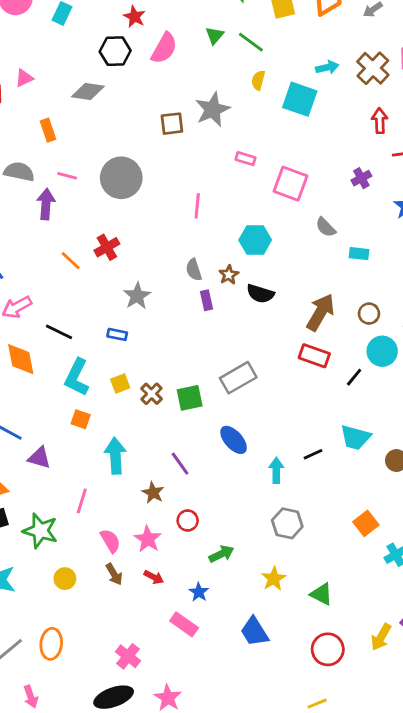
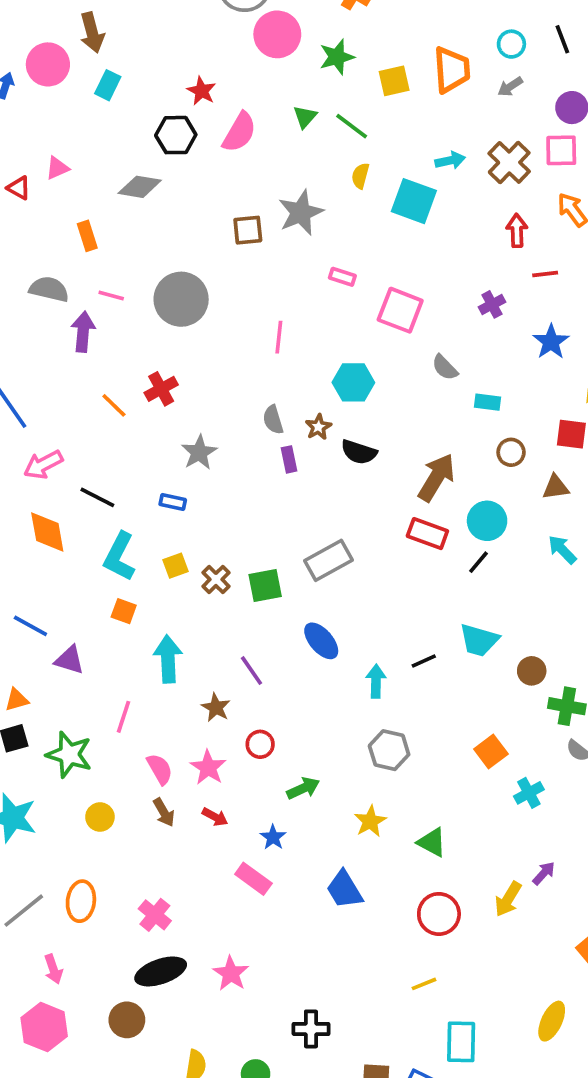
brown circle: (369, 314) -> (511, 452), moved
cyan circle: (382, 351) -> (487, 521), moved
pink cross: (128, 656) -> (155, 915), moved

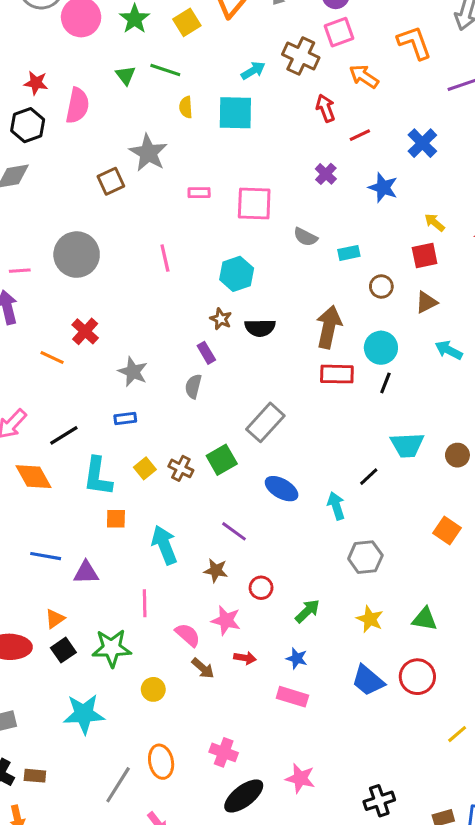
gray semicircle: (273, 420) -> (193, 386), moved, turned 50
black line: (97, 497) -> (64, 435), turned -40
red circle: (439, 914) -> (417, 677), moved

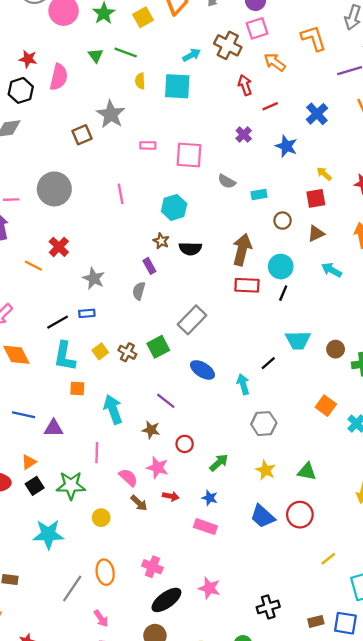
black line: (64, 435) -> (58, 322), moved

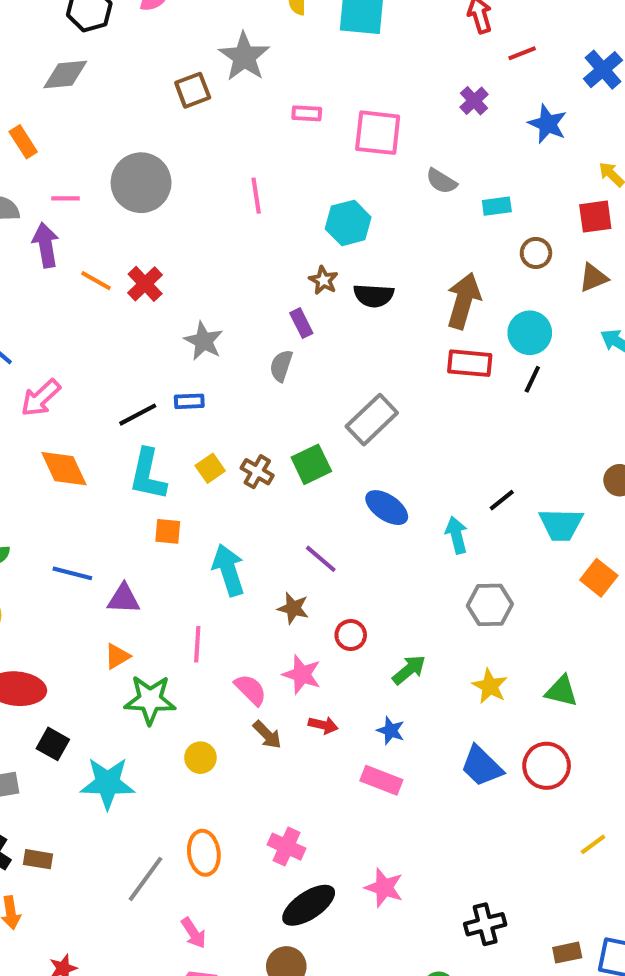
orange line: (33, 266) -> (96, 281), moved
cyan trapezoid: (298, 340) -> (561, 525), moved
orange triangle: (29, 462) -> (117, 656), moved
black square: (35, 486) -> (53, 744), moved, turned -30

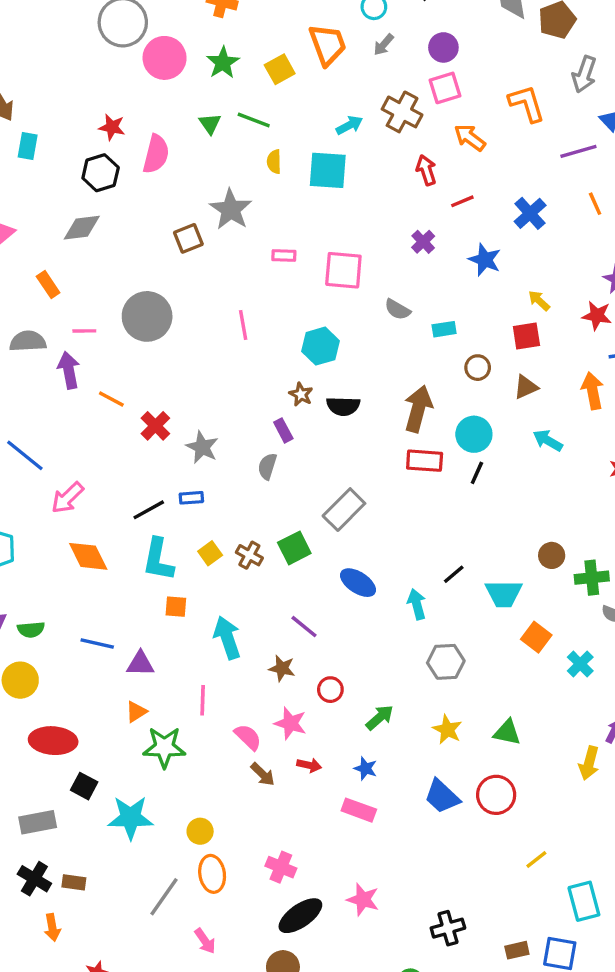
red cross: (145, 284) -> (155, 426), moved
yellow circle: (200, 758) -> (200, 831), moved

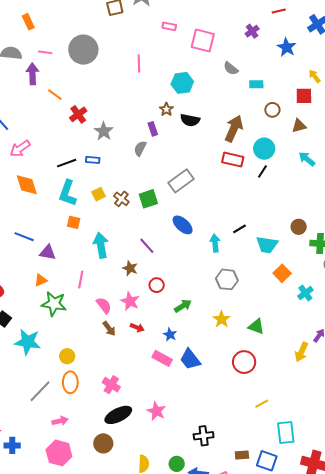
blue trapezoid: (442, 796) -> (190, 359), moved
pink arrow: (205, 941) -> (60, 421), turned -77

